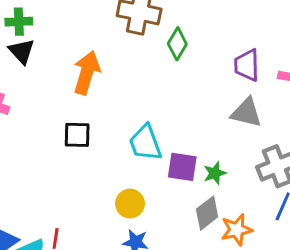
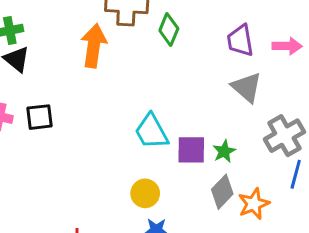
orange arrow: (87, 73) -> (94, 46), moved
gray triangle: (246, 113) -> (247, 87), turned 36
black square: (77, 135) -> (40, 117), moved

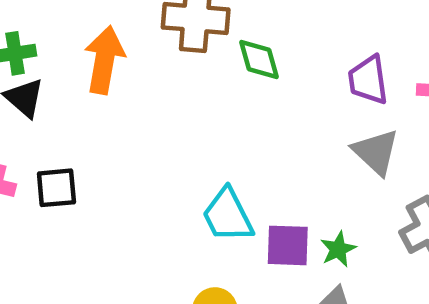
green diamond: (169, 29) -> (259, 60), turned -40
orange arrow: (94, 46) -> (104, 60), moved

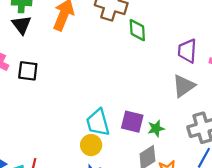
gray triangle: (376, 152) -> (184, 86), turned 30
cyan trapezoid: (228, 215) -> (98, 122), moved

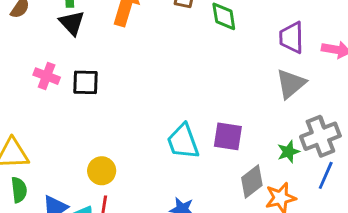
green star: (156, 128) -> (288, 152), moved
yellow circle: (91, 145) -> (102, 171), moved

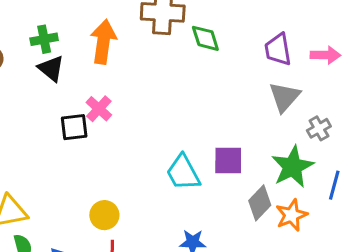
pink cross: (47, 76) -> (99, 109), moved, turned 30
gray cross: (320, 136) -> (319, 128), moved, size x0.6
green star: (288, 152) -> (292, 167), size x1.8

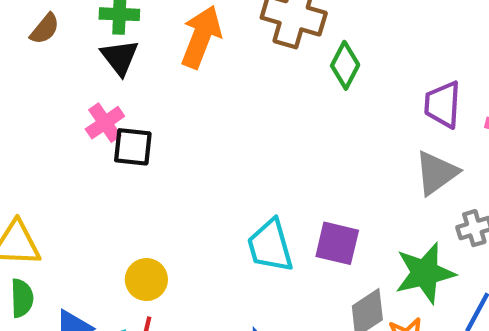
green diamond: (205, 38) -> (345, 65), turned 32
pink cross: (99, 109) -> (105, 123), moved

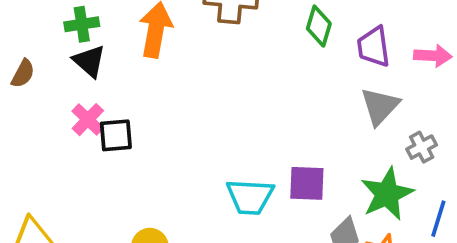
brown semicircle: (45, 29) -> (23, 74), moved
green diamond: (345, 65) -> (319, 26), moved
cyan trapezoid: (270, 246) -> (250, 197), turned -60

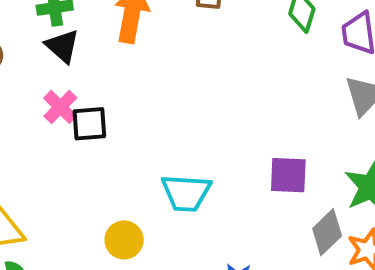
cyan trapezoid: (250, 197) -> (186, 193), moved

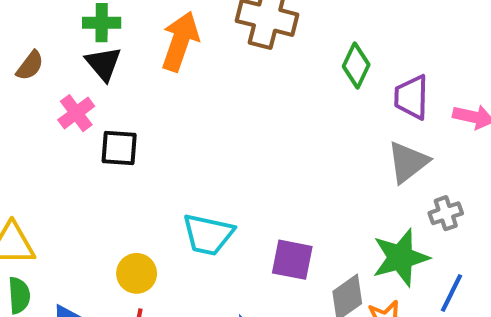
pink cross: (60, 107) -> (76, 113), moved
purple square: (288, 175) -> (292, 260), moved

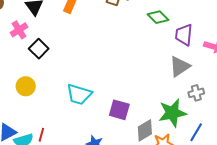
green diamond: (356, 65) -> (158, 17), turned -75
black square: (119, 148) -> (39, 49), turned 36
yellow circle: (137, 273) -> (26, 86), moved

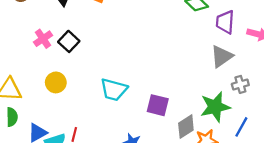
pink cross: (19, 30) -> (43, 39), moved

